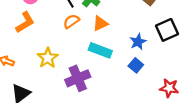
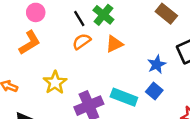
cyan rectangle: (100, 50) -> (124, 97), moved

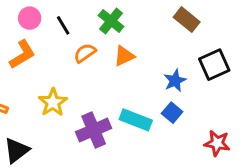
black line: (79, 18) -> (63, 25), moved

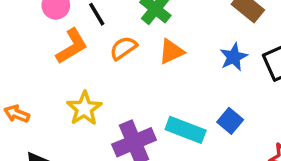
orange L-shape: (22, 54) -> (72, 46), moved
blue star: (175, 81) -> (234, 57), moved

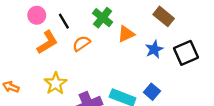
orange triangle: (171, 52) -> (126, 34), moved

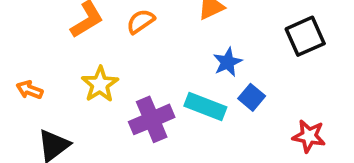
blue star: (154, 49) -> (228, 62), moved

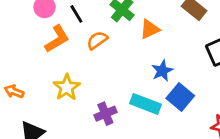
blue square: (252, 97) -> (180, 97), size x1.4
purple cross: (152, 119) -> (105, 114), size x0.7

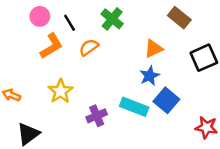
orange triangle: (150, 29) -> (153, 49), moved

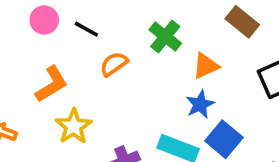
green cross: (112, 19) -> (165, 36), moved
black line: (70, 23) -> (86, 29), turned -30
orange L-shape: (51, 46) -> (52, 84), moved

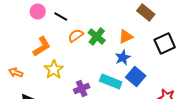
green cross: (165, 36) -> (97, 36), moved

